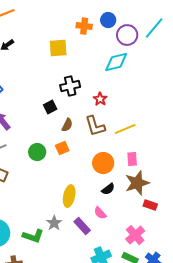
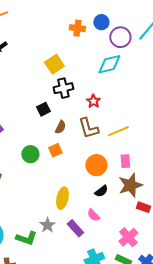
yellow square: (58, 48) -> (54, 64), moved, turned -30

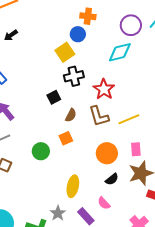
blue circle: (101, 22) -> (78, 34), moved
red star: (93, 101) -> (104, 89), size x1.5
green circle: (30, 154) -> (41, 151), moved

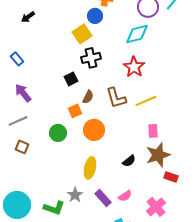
red star: (104, 89) -> (134, 67), moved
orange square: (66, 138) -> (75, 111), moved
orange circle: (107, 153) -> (94, 130), moved
pink semicircle: (104, 203) -> (125, 196), moved, turned -80

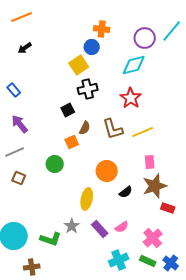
orange circle: (94, 130) -> (107, 171), moved

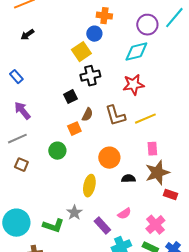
red star: (131, 98) -> (133, 85), turned 30
black semicircle: (126, 192) -> (128, 179), turned -144
purple rectangle: (100, 229) -> (102, 226), moved

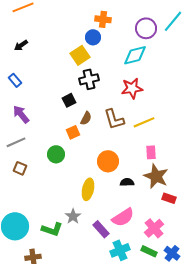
black arrow: (27, 35) -> (21, 45), moved
brown star: (157, 173) -> (156, 176), turned -30
pink semicircle: (124, 214) -> (123, 217), size x1.6

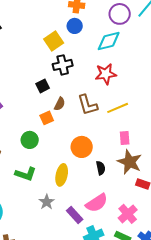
blue circle: (93, 37) -> (75, 26), moved
black semicircle: (127, 182) -> (101, 168), turned 80
green L-shape: (52, 229) -> (26, 174), moved

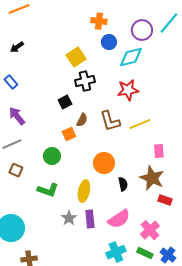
blue circle: (75, 26) -> (109, 42), moved
pink rectangle: (125, 138) -> (159, 151), moved
purple rectangle: (75, 215) -> (90, 219), moved, turned 36

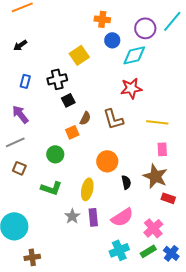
black cross: (85, 81) -> (57, 79), moved
blue rectangle: (11, 82) -> (25, 81), moved, turned 56
yellow line: (140, 124) -> (157, 122), moved, turned 30
green rectangle: (145, 253) -> (148, 251), turned -56

